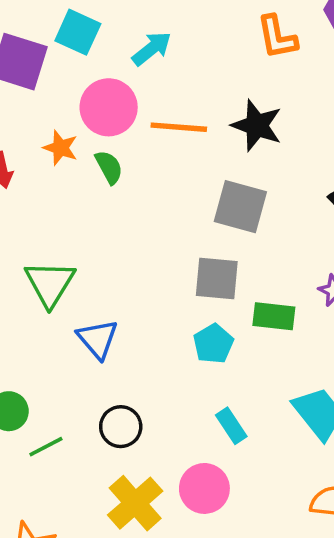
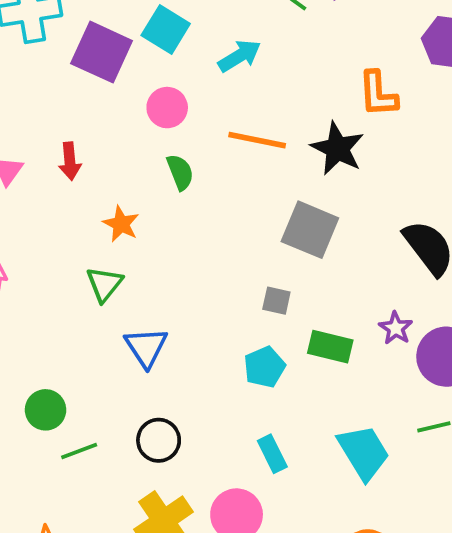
orange L-shape: (277, 37) -> (378, 94), moved
pink circle: (109, 107) -> (167, 108), moved, size x0.7
orange star: (60, 148) -> (121, 224), moved
gray square: (217, 279) -> (276, 301), size x0.6
green triangle: (50, 284) -> (104, 284), size x0.7

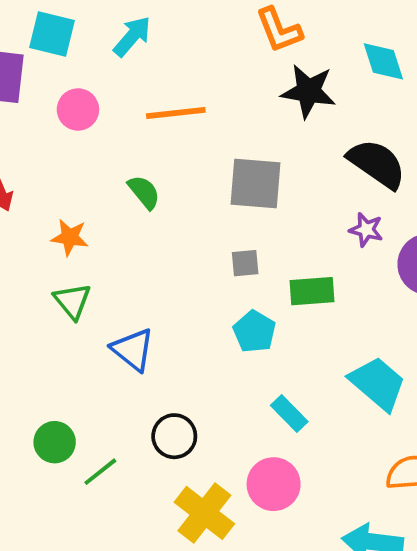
black star: (337, 148) -> (308, 91), moved
green semicircle: (180, 172) -> (144, 192), moved
purple star: (396, 328) -> (366, 230), moved

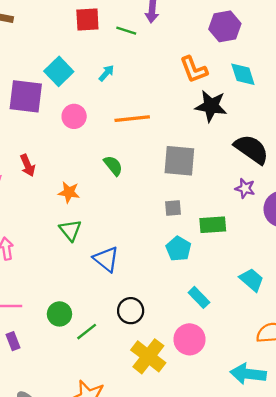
cyan square: (52, 34) -> (59, 71), turned 32
cyan arrow: (132, 36) -> (106, 73), size x0.7
cyan diamond: (383, 61) -> (243, 74), moved
cyan trapezoid: (378, 383) -> (252, 280), size x0.7

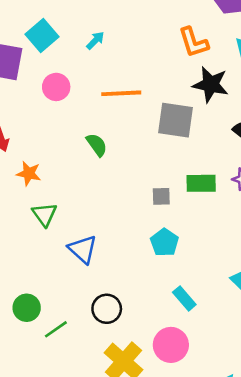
gray square: (179, 161) -> (175, 120), moved
orange star: (69, 192) -> (29, 173), moved
green rectangle: (213, 225) -> (201, 183), moved

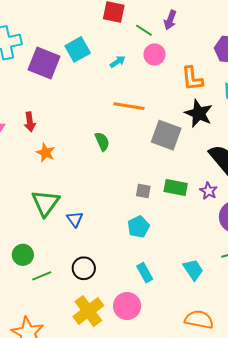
pink circle: (56, 87) -> (155, 54), moved
green triangle: (44, 214) -> (45, 203), moved, size x1.4
blue triangle: (83, 249) -> (75, 219), size x0.7

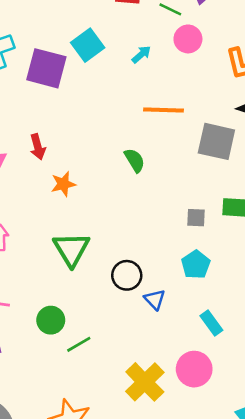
orange star: (46, 153) -> (63, 184), turned -30
blue triangle: (75, 219) -> (155, 299), moved
black circle: (84, 268) -> (127, 275), moved

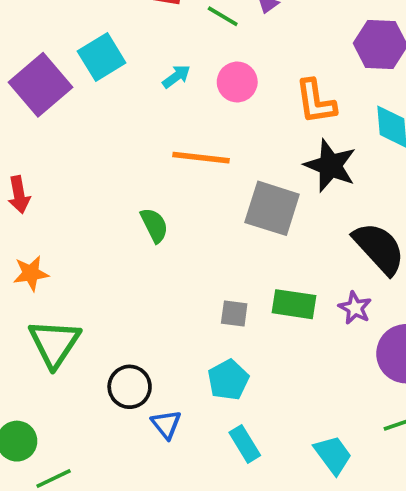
pink circle: (188, 39) -> (237, 82), moved
purple square: (46, 68) -> (41, 85), turned 30
orange star: (63, 184) -> (31, 273), moved
cyan rectangle: (211, 323) -> (245, 444), moved

